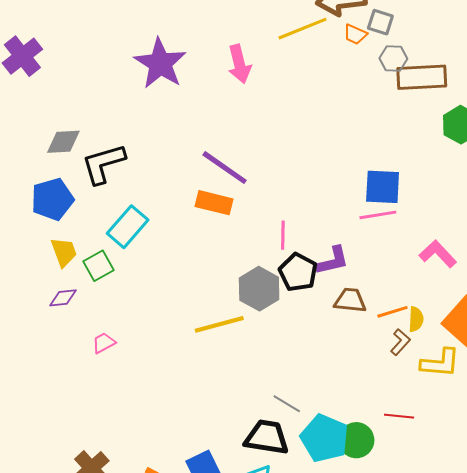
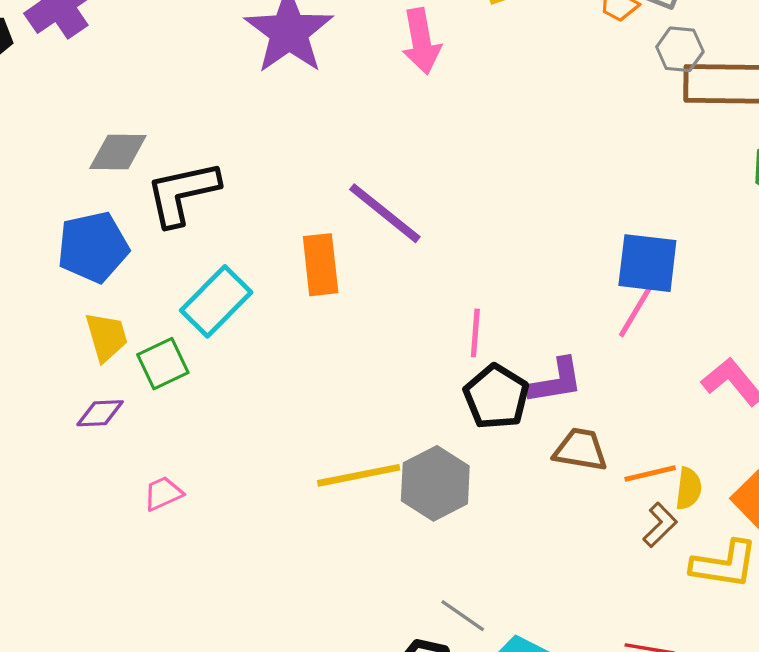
orange rectangle: (214, 203) -> (321, 265), moved, turned 66
pink line: (378, 215) -> (637, 310), turned -54
gray hexagon: (259, 289) -> (435, 483), moved

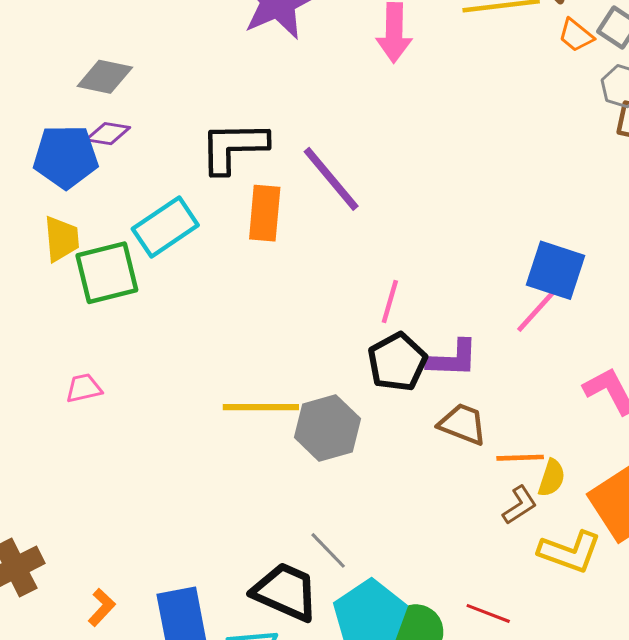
black L-shape: (182, 193) -> (234, 147), moved
green square: (163, 364) -> (107, 273), size x1.4
purple diamond: (100, 413) -> (108, 134), moved

